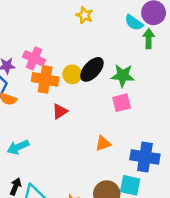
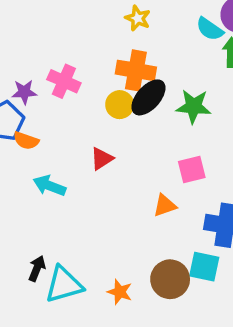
orange cross: (45, 79) -> (136, 70), moved
pink square: (122, 103) -> (192, 169), moved
cyan arrow: (18, 147) -> (49, 186), moved, turned 45

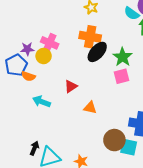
yellow circle: (120, 105) -> (44, 56), moved
green star: (193, 106) -> (123, 57), turned 30
pink square: (192, 169) -> (122, 76), moved
orange triangle: (165, 205) -> (90, 108), moved, turned 32
brown circle: (170, 279) -> (114, 140), moved

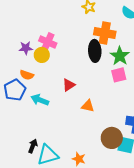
orange cross: (90, 37) -> (105, 33), moved
black ellipse: (97, 52) -> (95, 51), turned -45
blue pentagon: (16, 65) -> (15, 90), moved

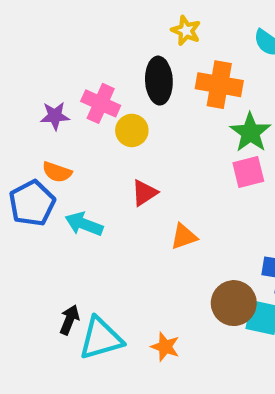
black ellipse: (95, 51) -> (159, 81), moved
yellow circle: (42, 55) -> (132, 130), moved
orange triangle: (88, 106) -> (184, 237), turned -32

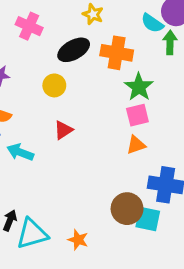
black ellipse: (159, 81) -> (74, 50), turned 64
pink cross: (101, 103) -> (29, 26), moved
orange triangle: (184, 237) -> (136, 145), moved

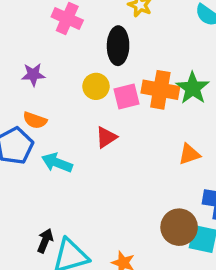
black ellipse: (74, 50) -> (118, 46), turned -60
orange cross: (117, 53) -> (160, 90), moved
pink square: (137, 115) -> (127, 97), moved

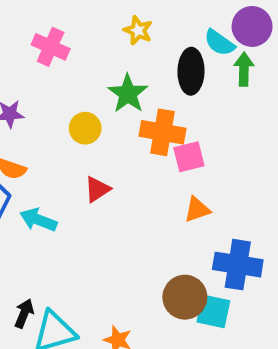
black ellipse: (118, 46) -> (191, 71), moved
green star: (193, 88) -> (128, 94), moved
pink square: (127, 97) -> (189, 157), moved

